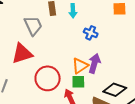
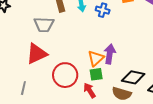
gray trapezoid: (33, 26) -> (44, 25), turned 125
blue cross: (91, 33) -> (103, 10), moved

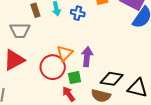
orange triangle: (96, 58) -> (65, 53), moved
red circle: (65, 75) -> (53, 67), moved

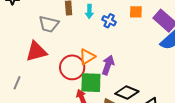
green square: (74, 78) -> (91, 83), size x1.6

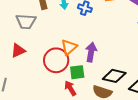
red triangle: (36, 51) -> (18, 50), size x0.7
green square: (91, 83) -> (77, 72), size x0.7

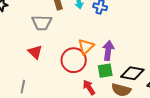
red triangle: (18, 50) -> (35, 52), turned -49
green square: (77, 72) -> (105, 71), moved

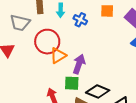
red circle: (74, 60) -> (47, 42), moved

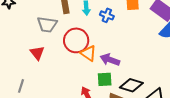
orange triangle: (58, 56) -> (88, 53), turned -48
purple arrow: (79, 64) -> (110, 60), turned -84

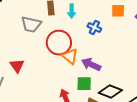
blue cross: (107, 15) -> (94, 28), moved
red triangle: (37, 53) -> (17, 66), moved

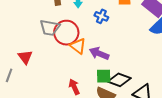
gray trapezoid: (31, 24) -> (50, 28), moved
green square: (84, 84) -> (104, 76), moved

